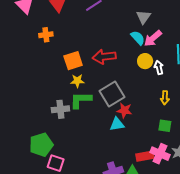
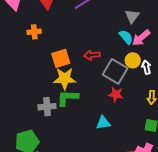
red arrow: (104, 57) -> (92, 55), size x0.7
yellow star: (77, 81) -> (65, 79), size x1.6
gray square: (112, 94) -> (115, 71), moved, turned -30
red star: (124, 110) -> (116, 94), moved

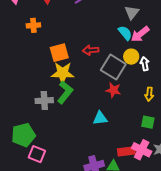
green L-shape: (68, 98) -> (65, 92), turned 125

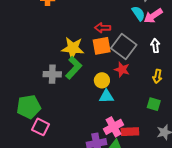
orange square: (59, 53) -> (102, 46), moved
yellow circle: (131, 57) -> (102, 80), moved
pink cross: (142, 150) -> (114, 127), moved, turned 30

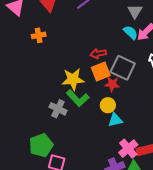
green L-shape: (74, 68) -> (78, 98), turned 105
red star: (122, 69) -> (112, 84), moved
gray cross: (52, 74) -> (58, 109), turned 36

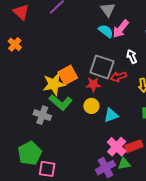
orange cross: (39, 35) -> (15, 44), turned -32
red arrow: (98, 54) -> (119, 77), moved
orange square: (101, 71) -> (68, 75), moved
cyan triangle: (115, 120) -> (111, 115), moved

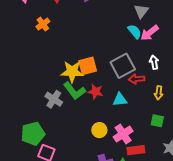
gray square: (102, 67) -> (123, 66), turned 30
red star: (93, 84) -> (96, 92), moved
yellow circle: (91, 106) -> (99, 130), moved
cyan triangle: (111, 115) -> (120, 100), moved
pink cross: (117, 147) -> (123, 134), moved

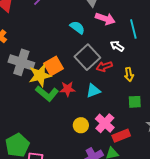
cyan semicircle: (135, 32) -> (77, 27), moved
pink arrow: (150, 33) -> (105, 19), turned -108
white arrow: (154, 62) -> (117, 46), turned -32
gray cross: (54, 99) -> (21, 62), moved, size x1.4

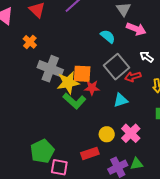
orange square: (53, 66) -> (82, 74), turned 30
red star: (68, 89) -> (92, 88), moved
red rectangle: (121, 136) -> (90, 153), moved

